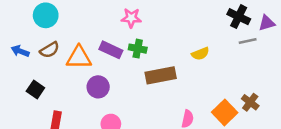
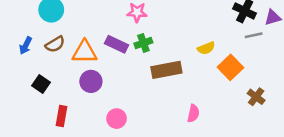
green cross: (138, 49) -> (143, 43), turned -30
blue arrow: (20, 51) -> (26, 46), turned -84
purple circle: (98, 87) -> (91, 81), moved
orange square: (225, 112) -> (230, 67), moved

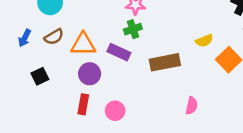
green cross: (143, 43) -> (133, 29), moved
purple rectangle: (117, 44) -> (119, 52), moved
black square: (41, 84) -> (40, 76), turned 30
red rectangle: (61, 116) -> (83, 104), moved

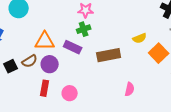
brown semicircle: (54, 37) -> (30, 61), moved

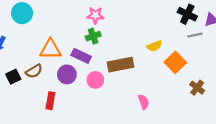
purple circle: (50, 64) -> (67, 74), moved
pink semicircle: (130, 89) -> (143, 102), turned -32
pink circle: (70, 93) -> (95, 80), moved

